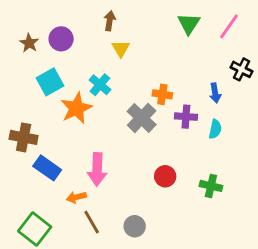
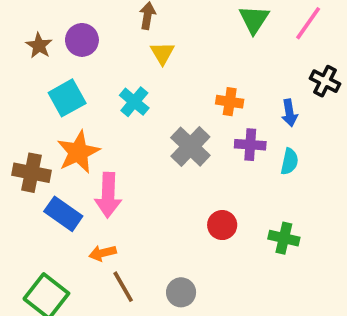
orange cross: (162, 94) -> (230, 102), moved
orange star: (76, 108) -> (78, 152), moved
pink arrow: (97, 169) -> (108, 195), moved

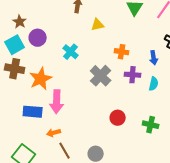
purple circle: (82, 40) -> (38, 38), moved
yellow triangle: (162, 53) -> (98, 25), moved, turned 48
cyan square: (67, 98) -> (15, 45), moved
brown cross: (32, 173) -> (15, 69), moved
blue rectangle: (63, 214) -> (33, 112), turned -30

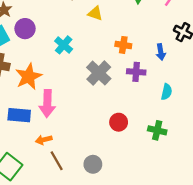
yellow triangle: (98, 25) -> (95, 13), turned 32
cyan semicircle: (154, 84) -> (167, 92), moved

